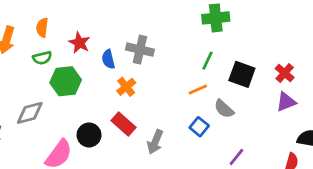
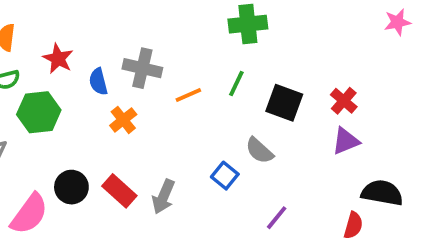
orange line: (198, 90) -> (188, 95), moved
red rectangle: (123, 124) -> (119, 191), moved

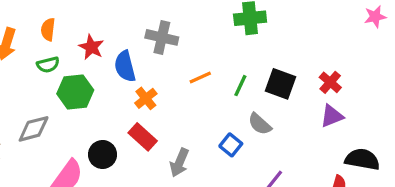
gray cross: (142, 68) -> (162, 37), moved
blue semicircle: (98, 82) -> (125, 66), size x1.4
green line: (236, 84) -> (240, 86), moved
red rectangle: (119, 191) -> (143, 137), moved

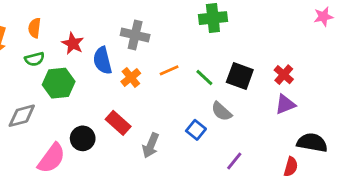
green line: (240, 86) -> (204, 77), turned -72
orange cross: (146, 98) -> (131, 77), moved

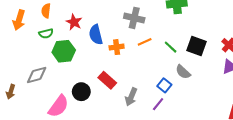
gray cross: (135, 35) -> (134, 18), moved
orange cross: (131, 77) -> (117, 47), turned 32
purple line: (234, 161) -> (158, 104), moved

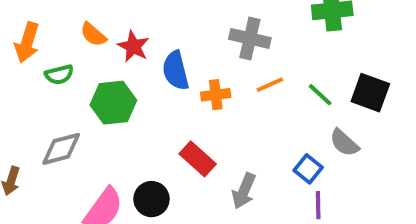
orange semicircle: (46, 11) -> (93, 34), moved, turned -56
green semicircle: (46, 34) -> (59, 75), moved
black circle: (81, 92) -> (151, 199), moved
purple line: (158, 104) -> (318, 205), moved, turned -40

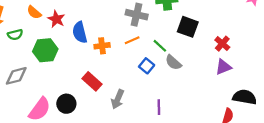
gray cross: (250, 38) -> (137, 15), moved
black square: (370, 93) -> (188, 27), moved
gray semicircle: (344, 143) -> (173, 62), moved
blue square: (308, 169) -> (147, 66), moved

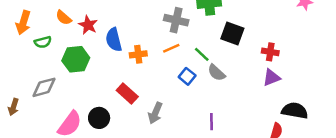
red cross: (222, 44) -> (270, 52), turned -32
purple line: (159, 107) -> (212, 122), moved

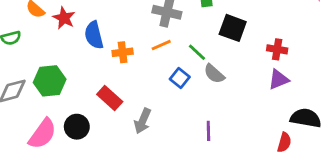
green hexagon: (76, 59) -> (50, 81), moved

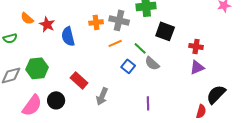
orange cross: (123, 52) -> (96, 22), moved
black semicircle: (306, 118) -> (216, 94), turned -55

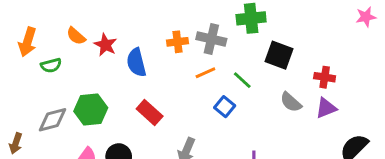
gray semicircle: (152, 63) -> (291, 102), moved
red rectangle: (79, 80) -> (150, 112), moved

